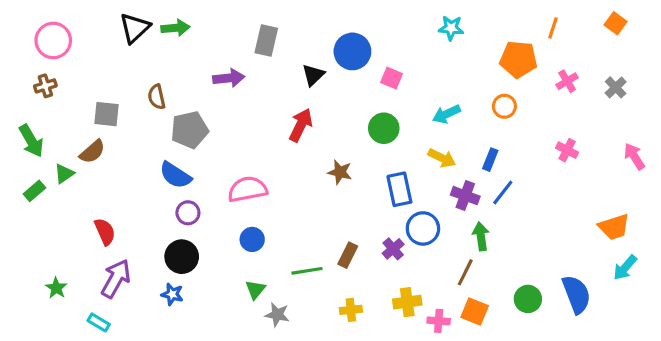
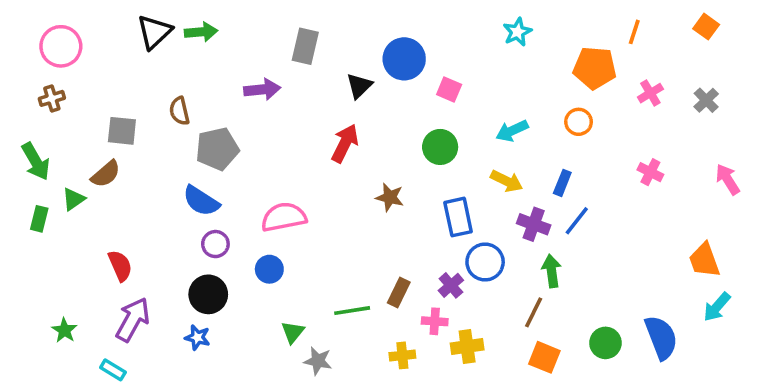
cyan star: (451, 28) -> (517, 32), turned -30
green rectangle: (34, 191) -> (39, 219), turned -35
orange trapezoid: (614, 227) -> (704, 260), turned 88
blue circle: (252, 239) -> (269, 269), moved
pink cross: (439, 321) -> (435, 321), moved

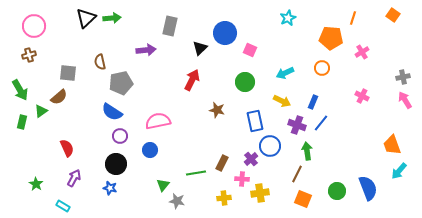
gray cross: (706, 100) -> (403, 77), moved, turned 32
purple arrow: (133, 320) -> (74, 178), size x0.7

